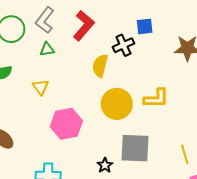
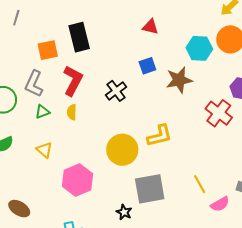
blue square: (145, 26) -> (147, 66), moved
yellow semicircle: (100, 66) -> (72, 112), moved, size x0.7

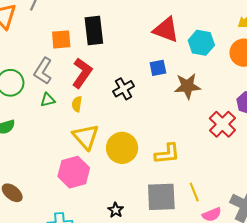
red triangle: (150, 27) -> (166, 30), size x1.6
cyan hexagon: (199, 48) -> (201, 43), moved
yellow L-shape: (160, 136) -> (167, 154), moved
yellow triangle: (44, 150) -> (86, 137), moved, size x1.6
gray square: (150, 189) -> (161, 197), moved

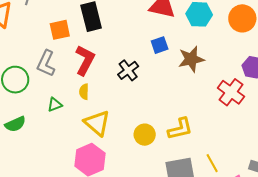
green triangle: (48, 100) -> (55, 105), moved
yellow circle: (122, 148) -> (145, 135), moved, size x0.7

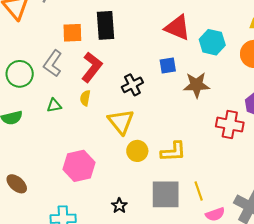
red cross: (231, 92) -> (230, 125), turned -36
yellow triangle: (97, 123) -> (121, 122), moved

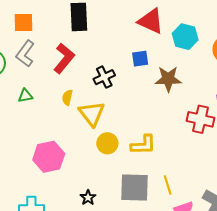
orange square: (72, 33) -> (24, 23), moved
yellow semicircle: (85, 98) -> (67, 98), moved

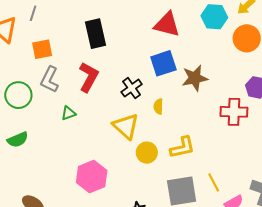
cyan hexagon: (185, 37) -> (214, 17), moved
blue square: (140, 59) -> (163, 63), size x1.5
green triangle: (25, 96) -> (68, 113), moved
yellow semicircle: (67, 98) -> (158, 106), moved

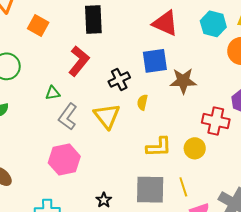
orange square: (42, 49) -> (38, 25), turned 30
gray L-shape: (50, 80) -> (68, 117), moved
yellow circle: (147, 153) -> (195, 148), moved

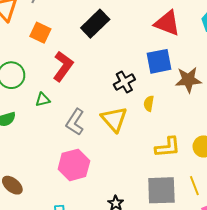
black rectangle: (93, 20) -> (95, 24), turned 52
red L-shape: (79, 61) -> (63, 66), moved
green triangle: (53, 93) -> (43, 100), moved

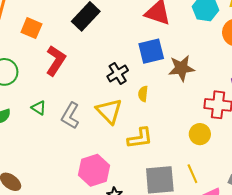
green triangle: (43, 100) -> (39, 108), moved, turned 49
yellow L-shape: (168, 147) -> (140, 138), moved
pink hexagon: (74, 165) -> (94, 170), moved

